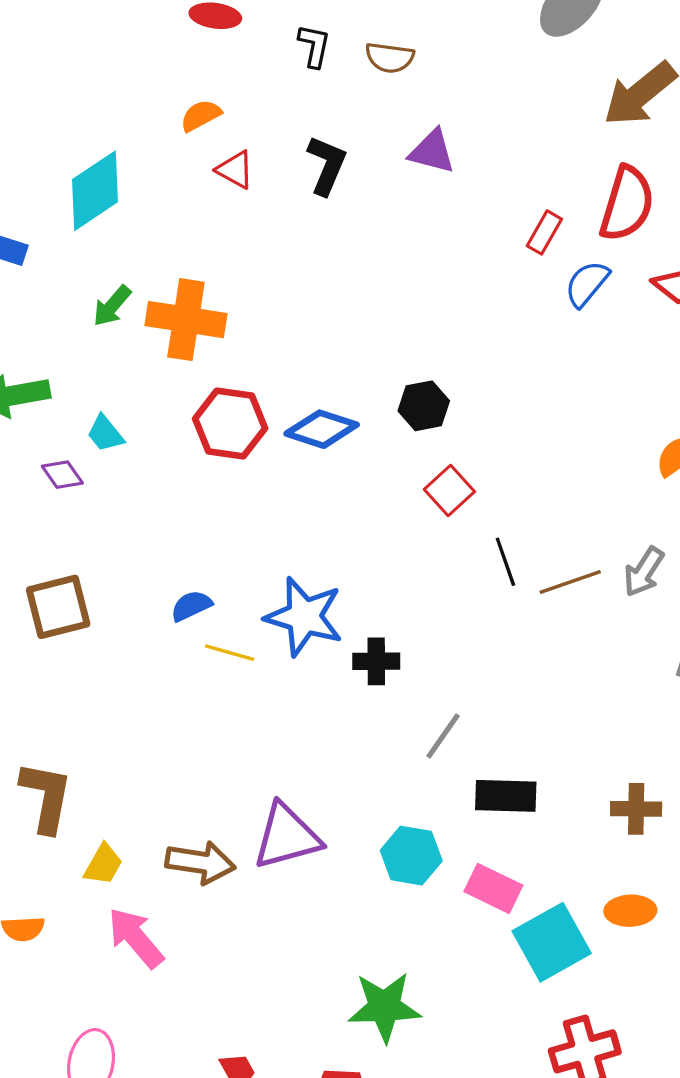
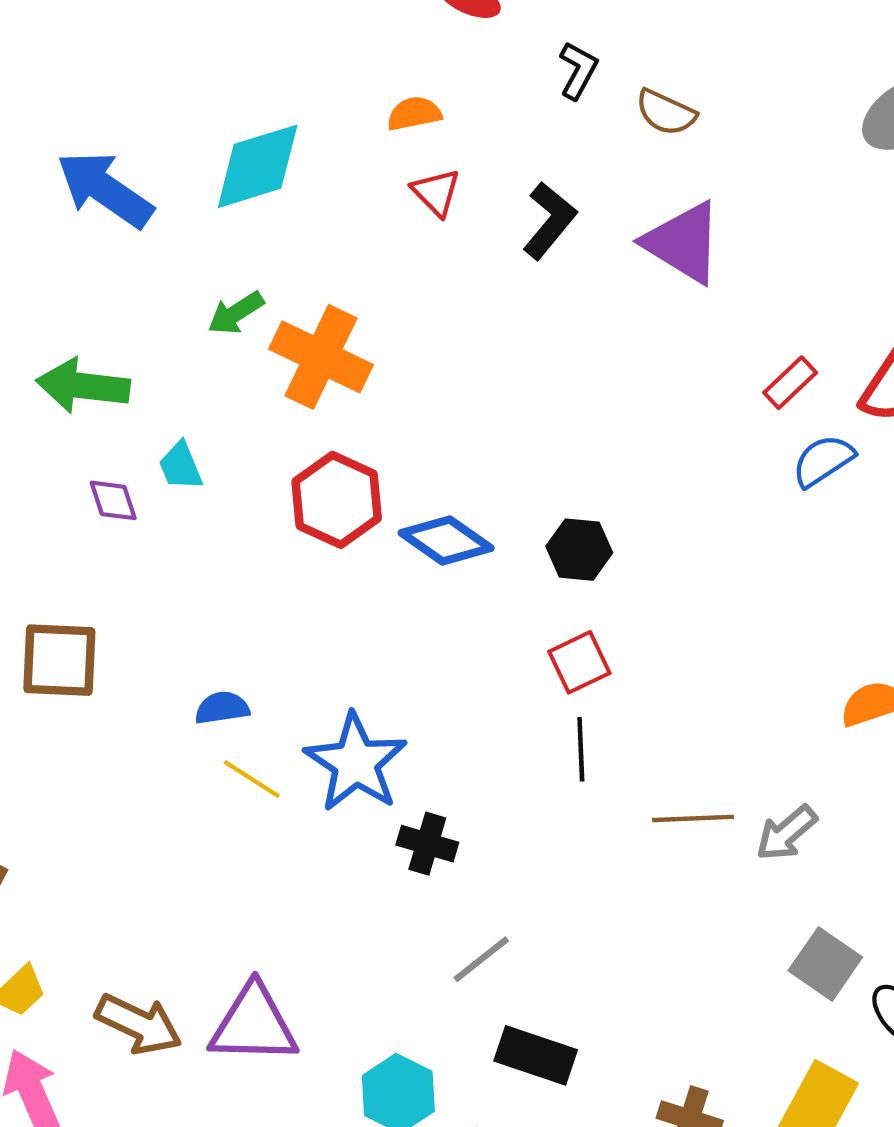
purple triangle: (432, 152) -> (683, 243), size x1.4
black line: (505, 562) -> (581, 749), moved

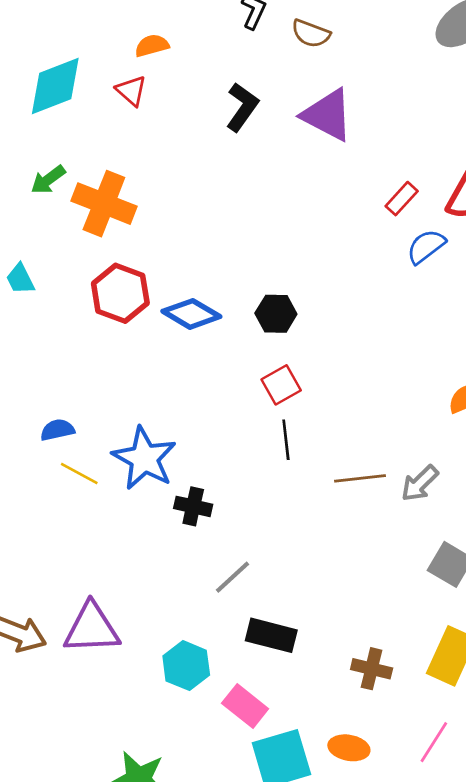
red triangle: (436, 192) -> (131, 91), moved

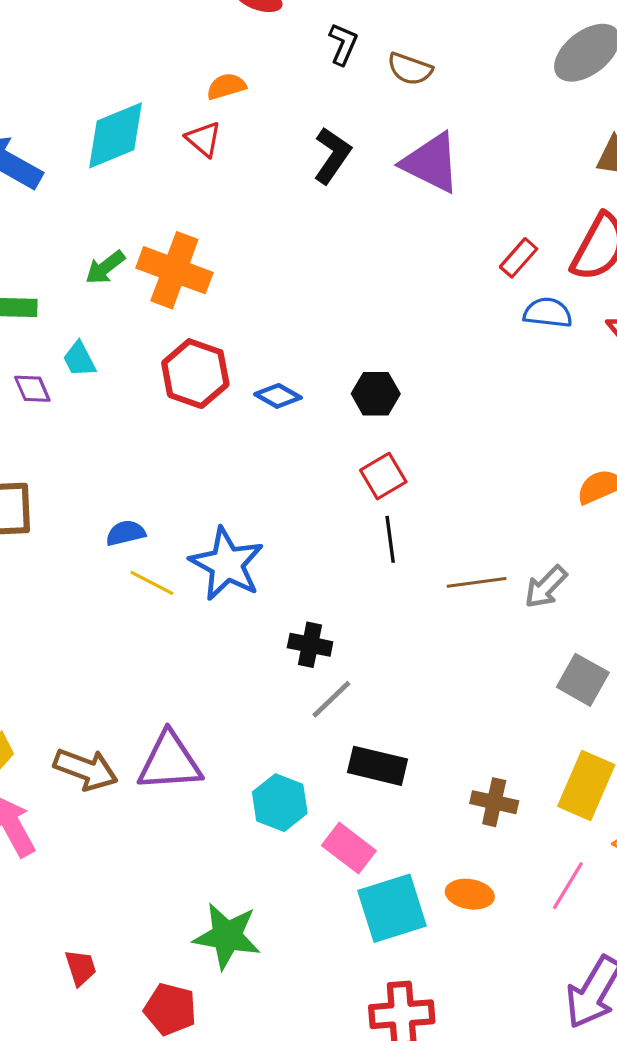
green arrow: (48, 180) -> (105, 267), moved
blue semicircle: (426, 246) -> (548, 313), turned 45
blue diamond: (191, 314) -> (278, 396), size x0.7
black cross: (193, 506) -> (310, 645), moved

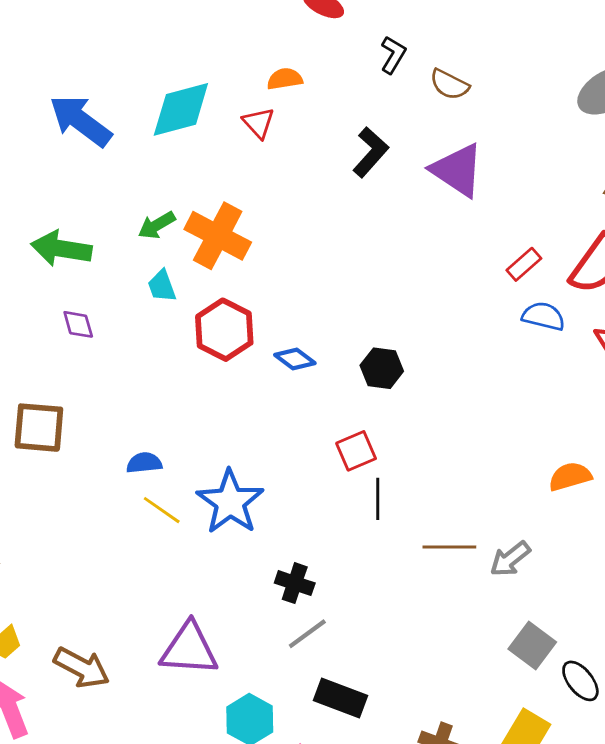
cyan trapezoid: (79, 359) -> (162, 286), moved
red square: (383, 476) -> (356, 451), moved
purple triangle: (170, 762) -> (189, 649), moved

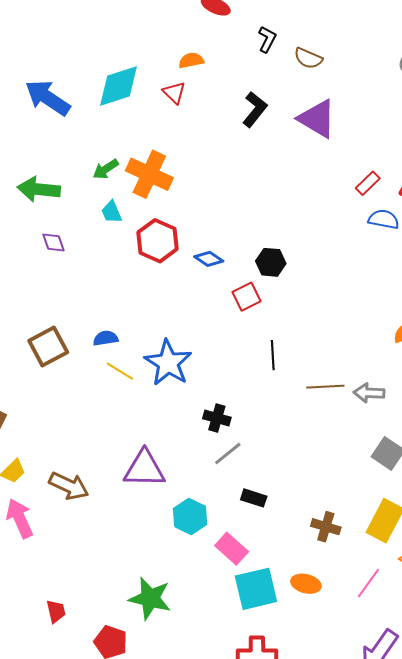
brown square: (39, 428) -> (48, 347), moved, turned -30
red square: (356, 451) -> (247, 297), moved
gray arrow: (510, 559) -> (369, 393), turned 44
black rectangle: (340, 698) -> (254, 498), size x0.7

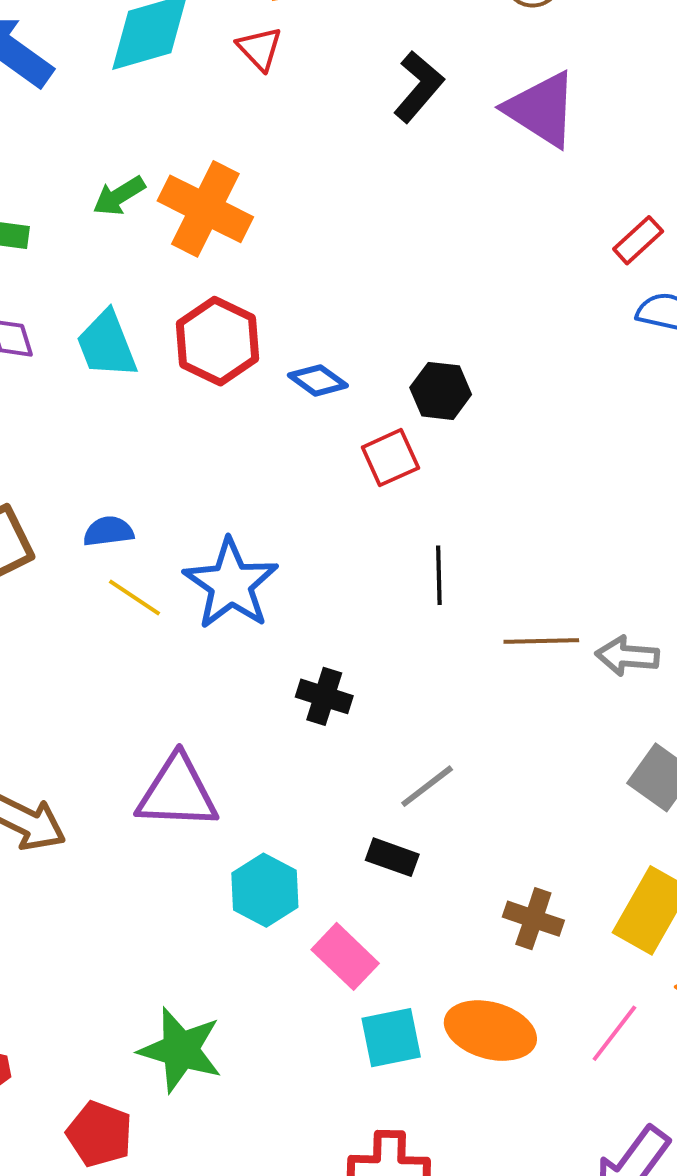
cyan trapezoid: (112, 212) -> (107, 344), moved, size x1.5
gray line: (228, 454) -> (427, 786), moved
orange ellipse: (306, 584) -> (490, 1031), size x1.5
cyan square: (256, 589) -> (391, 1038), size x0.7

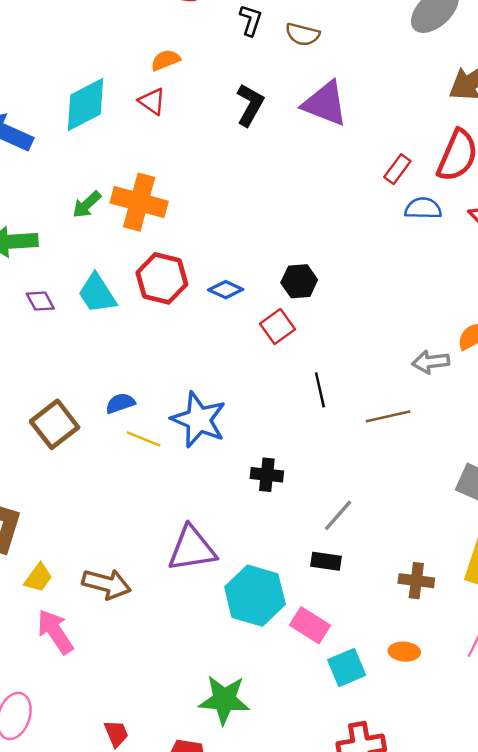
gray arrow: (627, 656) -> (431, 362), moved
cyan hexagon: (265, 890) -> (255, 596), size x1.4
orange ellipse: (490, 1031) -> (404, 652), size x0.6

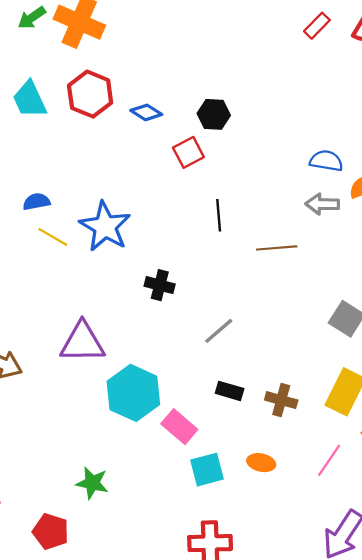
blue semicircle: (423, 208) -> (326, 161), moved
black rectangle: (326, 561) -> (230, 391), moved
green star: (224, 700) -> (92, 483), size x0.7

